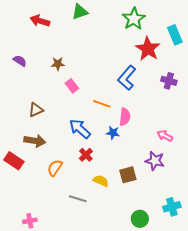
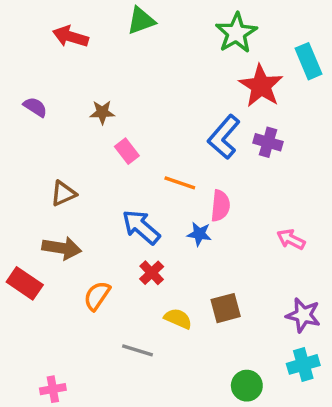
purple cross: (169, 81) -> (268, 142), moved
purple star: (155, 161) -> (303, 315), moved

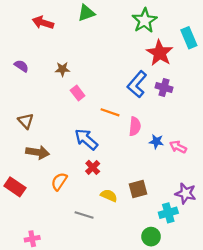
brown triangle: (63, 193) -> (26, 121), moved, turned -49
blue star: (199, 234) -> (156, 142), moved
red rectangle: (25, 283) -> (15, 187), moved
cyan cross: (303, 364) -> (168, 213), moved

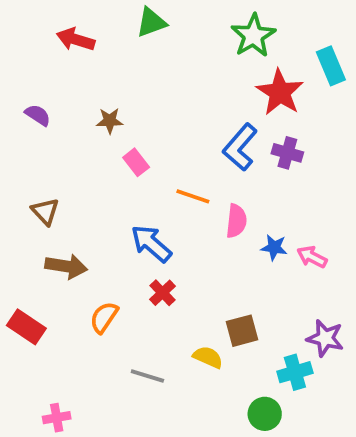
yellow semicircle: (109, 196) -> (208, 357), moved

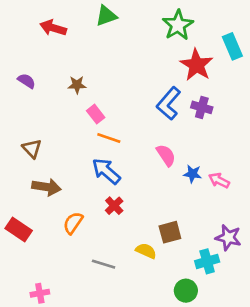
orange line: (193, 196) -> (109, 138), moved
pink semicircle: (236, 221) -> (166, 155), turned -40

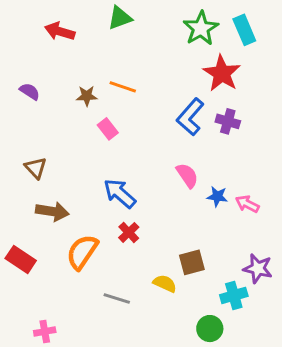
cyan rectangle: (232, 46) -> (244, 30), moved
orange line: (109, 138) -> (123, 87), moved
orange semicircle: (73, 223) -> (82, 252), size x1.4

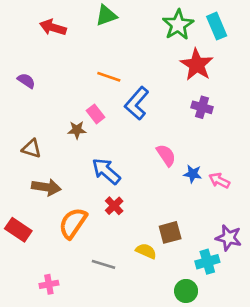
brown star: (87, 96) -> (77, 130), moved
blue L-shape: (190, 117) -> (137, 103), moved
brown triangle: (36, 168) -> (32, 149), turned -30
pink cross: (45, 332) -> (49, 284), moved

